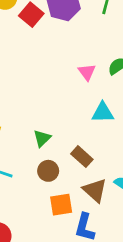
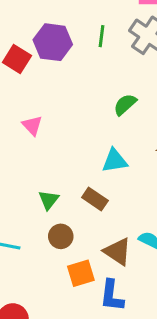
pink triangle: (87, 72) -> (32, 126), moved
brown rectangle: (82, 157) -> (95, 199), moved

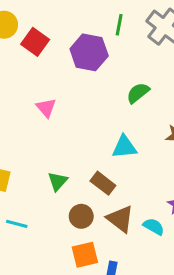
purple hexagon: (53, 42) -> (89, 52), moved
brown circle: (61, 236) -> (81, 216), moved
brown triangle: (118, 251) -> (120, 219), moved

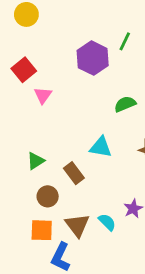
red square: (35, 42) -> (24, 70), moved
brown triangle: (120, 219) -> (77, 225), moved

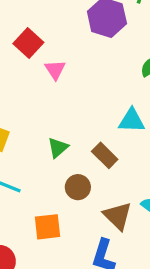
orange square: (42, 230) -> (48, 227), moved

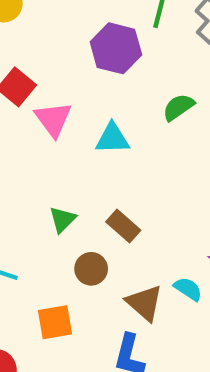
pink triangle: (55, 70) -> (53, 119), size x1.4
cyan triangle: (132, 121) -> (112, 138), moved

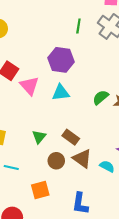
purple hexagon: (116, 48) -> (61, 60), moved
green semicircle: (178, 107) -> (101, 97), moved
brown triangle: (144, 303) -> (82, 159), moved

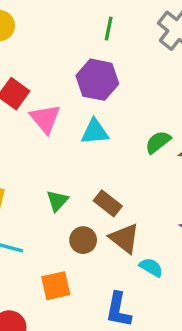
green line: (78, 26) -> (109, 29), moved
cyan semicircle: (107, 166) -> (151, 267), moved

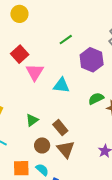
green line: (109, 29) -> (66, 40), moved, turned 32
purple hexagon: (97, 80) -> (92, 60), moved
cyan semicircle: (151, 267) -> (42, 170), moved

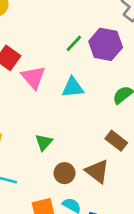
green line: (66, 40) -> (74, 43), moved
brown rectangle: (60, 128) -> (116, 141), moved

